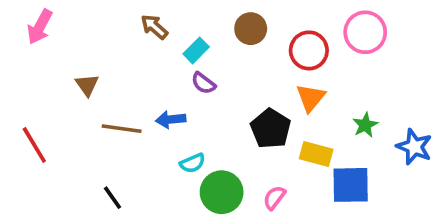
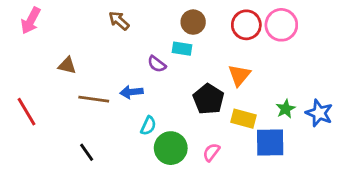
cyan rectangle: (196, 50) -> (182, 49), moved, turned 54
red circle: (309, 50) -> (246, 25), moved
brown triangle: (87, 85) -> (67, 65), turned -42
green star: (365, 125) -> (286, 109), moved
cyan semicircle: (192, 163) -> (148, 126), turned -42

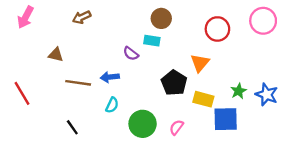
brown arrow: (119, 21) -> (82, 17), moved, turned -66
red circle: (246, 25) -> (217, 29), moved
pink circle: (281, 25) -> (263, 21), moved
cyan semicircle: (148, 126) -> (112, 105), moved

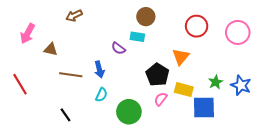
pink arrow: (25, 17) -> (27, 34), moved
pink circle: (263, 21) -> (238, 32), moved
blue arrow: (110, 77) -> (99, 69), turned -98
pink semicircle: (176, 127) -> (161, 99), moved

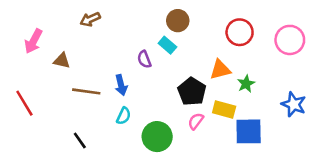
cyan rectangle: (137, 37) -> (167, 45), turned 32
purple semicircle: (118, 48) -> (144, 59), turned 32
orange triangle: (181, 57) -> (220, 70), turned 36
green star: (216, 82) -> (246, 84), moved

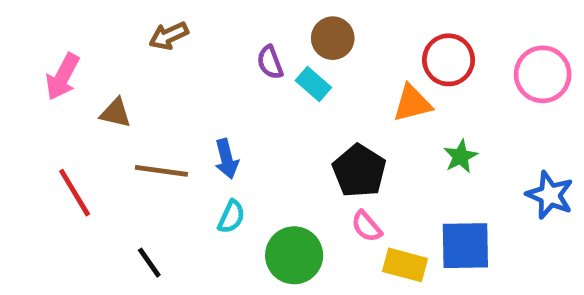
purple semicircle: (144, 59) -> (270, 62), moved
orange triangle: (220, 70) -> (412, 103), moved
red line: (24, 103) -> (75, 193), moved
yellow rectangle: (224, 110) -> (405, 265), moved
pink semicircle: (196, 121) -> (366, 226), turned -78

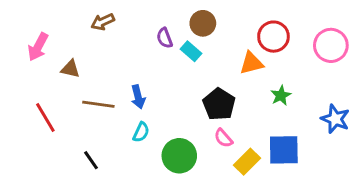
yellow rectangle: (405, 265) -> (247, 162), turned -60

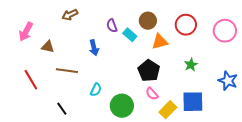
brown circle: (203, 23) -> (148, 21), moved
orange triangle: (251, 63) -> (160, 42), moved
blue arrow: (138, 97) -> (94, 48), moved

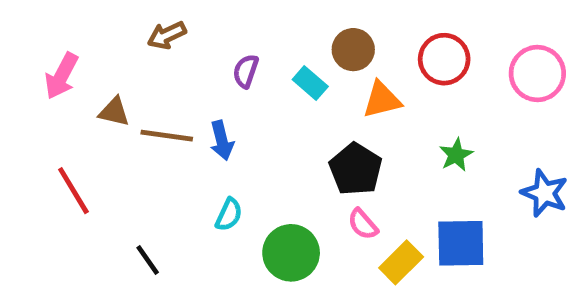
purple semicircle: (112, 26) -> (246, 71), moved, turned 40
blue arrow: (94, 48) -> (222, 140), moved
brown line: (67, 71) -> (167, 136), moved

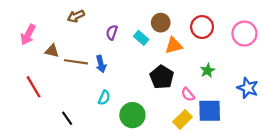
pink semicircle: (363, 224) -> (188, 94), moved

